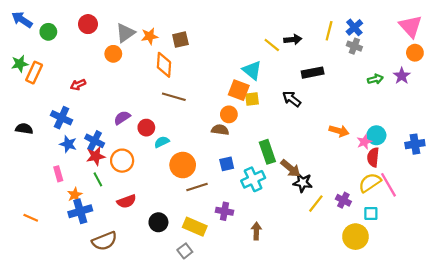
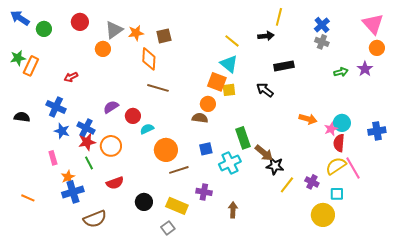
yellow line: (329, 31) -> (279, 17), moved
yellow line: (272, 45) -> (232, 41), moved

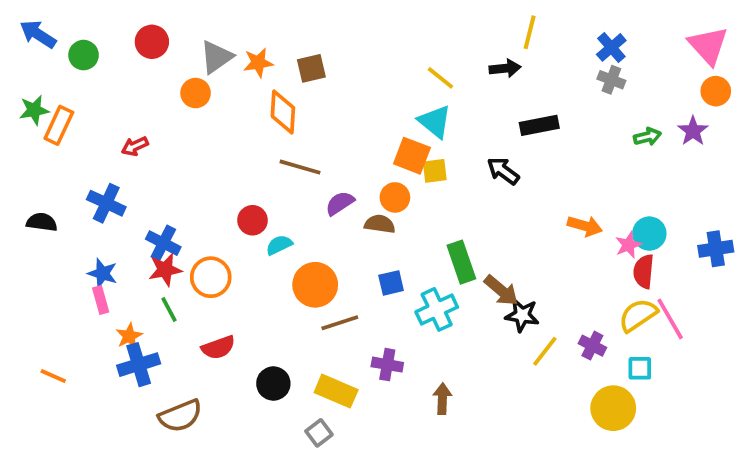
purple semicircle: (111, 107) -> (340, 203), moved
blue star: (62, 131) -> (103, 273), moved

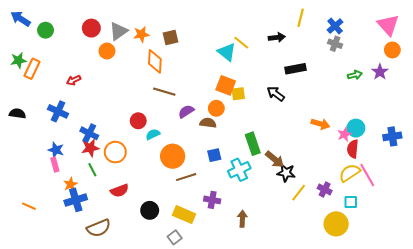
yellow line: (530, 32) -> (301, 18), moved
red circle: (152, 42) -> (91, 28), moved
cyan triangle: (435, 122) -> (227, 52), moved
black semicircle: (42, 222) -> (17, 114), moved

